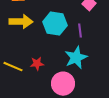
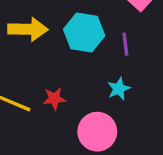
cyan star: (76, 58) -> (119, 89), size x0.6

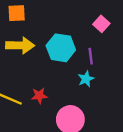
cyan star: (119, 89) -> (86, 79), moved

